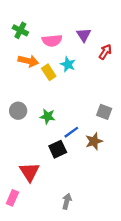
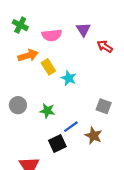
red arrow: (105, 52) -> (105, 46), turned -91
orange arrow: (28, 61) -> (28, 56), turned -30
cyan star: (68, 64) -> (69, 78), moved
brown star: (94, 141) -> (94, 136), turned -30

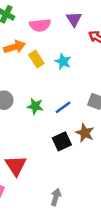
cyan star: (69, 78) -> (63, 61), moved
blue line: (71, 127) -> (63, 107), moved
black square: (57, 144) -> (62, 141), moved

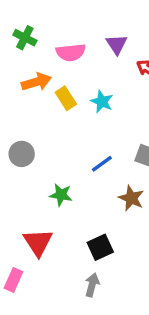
green star: (35, 106) -> (61, 195), moved
black square: (62, 141) -> (100, 247), moved

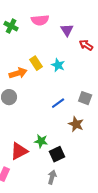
pink semicircle: (71, 52) -> (40, 20), moved
orange arrow: (36, 82) -> (18, 73), moved
green star: (61, 195) -> (41, 141), moved
red triangle: (38, 242) -> (19, 151), turned 36

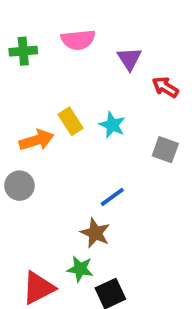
green cross: (11, 26) -> (23, 51), turned -32
gray square: (85, 98) -> (165, 150), moved
brown star: (76, 124) -> (95, 233), moved

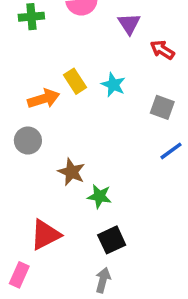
blue line: (112, 197) -> (171, 151), moved
brown star: (95, 233) -> (72, 172), moved
green star: (80, 269) -> (99, 196), moved

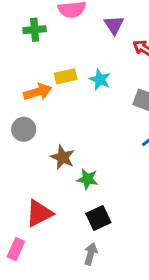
green cross: (31, 17) -> (35, 30), moved
yellow rectangle: (75, 81) -> (66, 76), turned -70

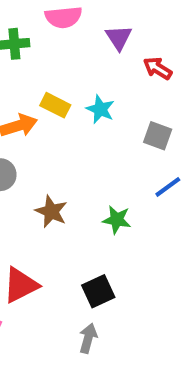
yellow rectangle: (66, 76) -> (55, 105), turned 40
green star: (87, 179) -> (117, 220), moved

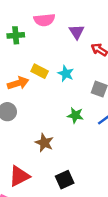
brown star: (51, 211) -> (44, 143), moved
green star: (117, 220) -> (75, 115), moved

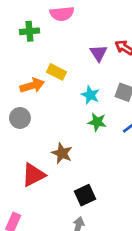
purple triangle: (77, 32) -> (99, 53), moved
cyan star: (66, 74) -> (90, 95), moved
red triangle: (19, 176) -> (33, 175), moved

